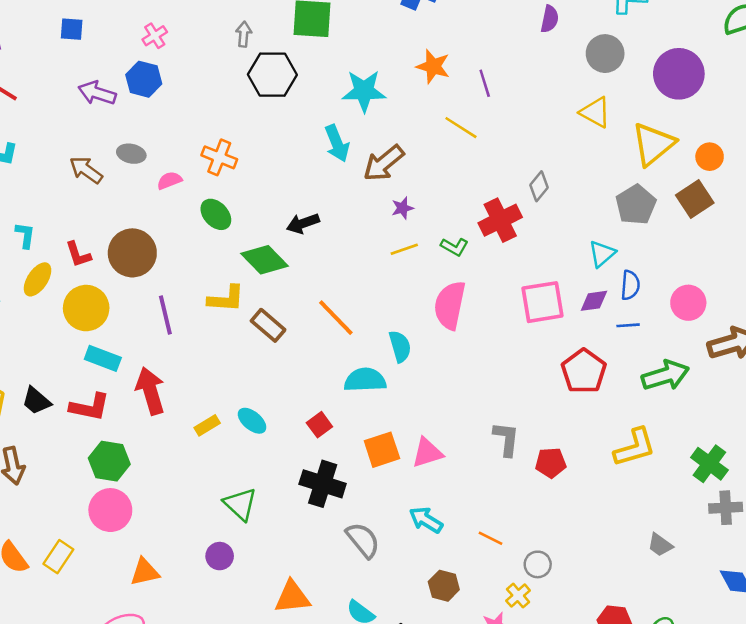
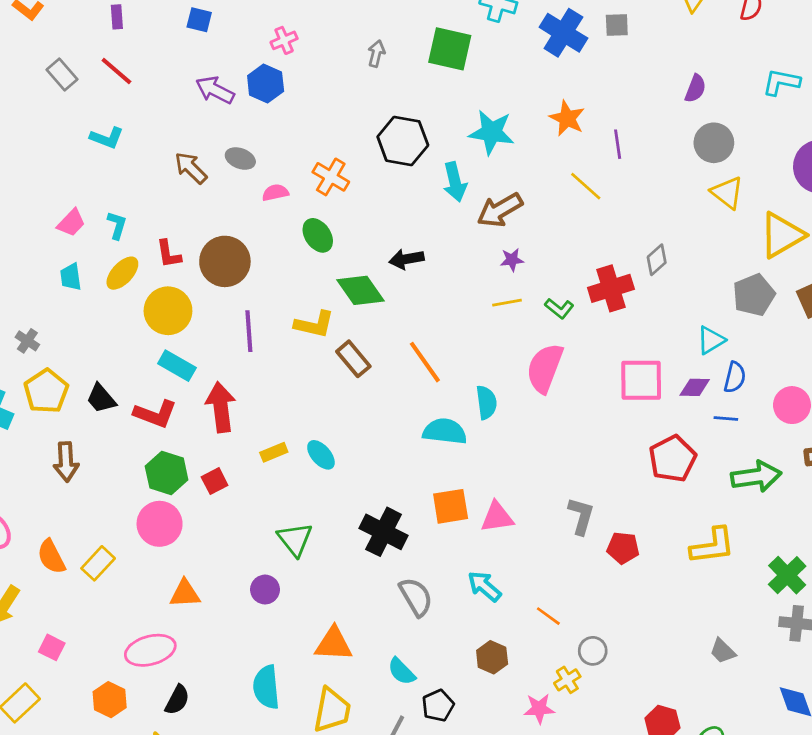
gray circle: (605, 54) -> (714, 143), moved
black hexagon: (272, 75) -> (403, 141), moved
red square: (319, 425) -> (215, 481), moved

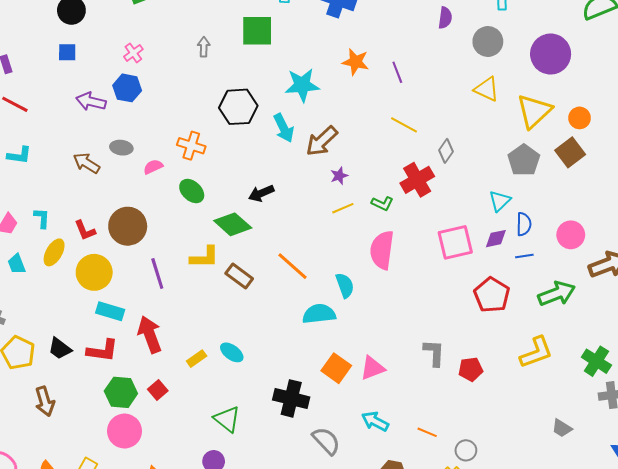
gray circle: (714, 143) -> (488, 41), moved
yellow line: (586, 186) -> (404, 125), moved
orange square: (451, 506) -> (336, 368), turned -32

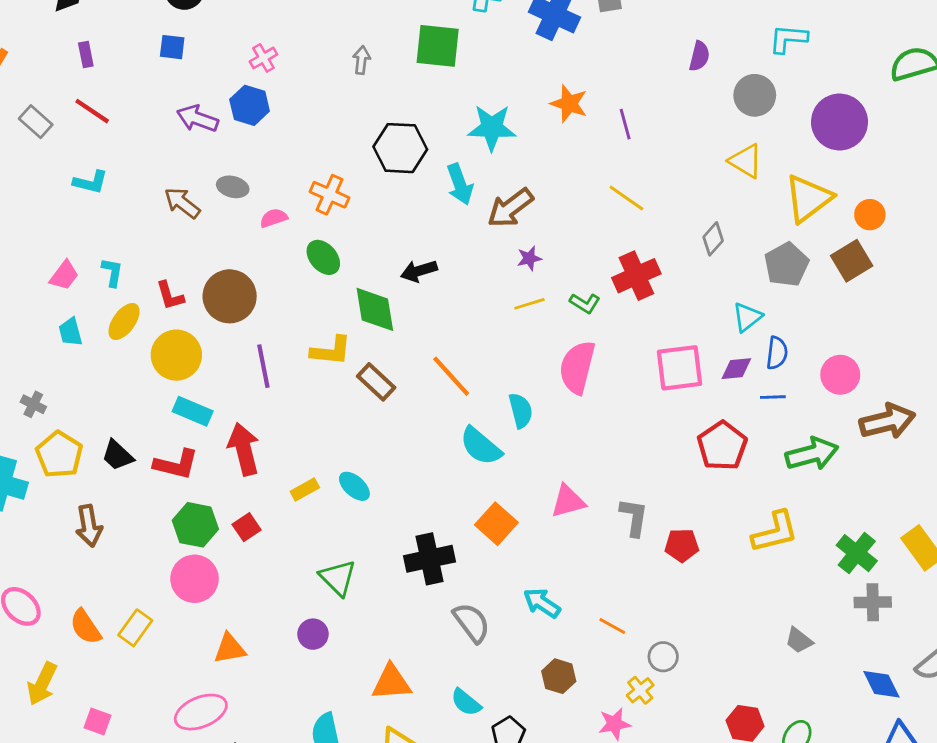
gray diamond: (446, 151) -> (713, 239), moved
green diamond: (233, 224) -> (375, 309), turned 33
cyan semicircle: (319, 314) -> (481, 446), turned -140
pink triangle: (372, 368) -> (568, 501), moved
black cross: (291, 398) -> (430, 559), turned -32

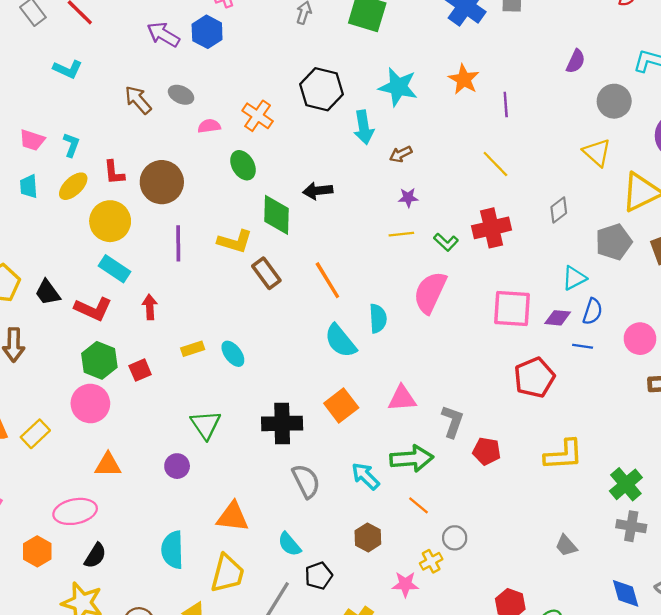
brown arrow: (510, 208) -> (401, 154), size x0.6
pink trapezoid: (64, 275) -> (32, 140), turned 60
red arrow: (244, 449) -> (150, 307), size x0.6
green arrow: (812, 454) -> (412, 459), moved

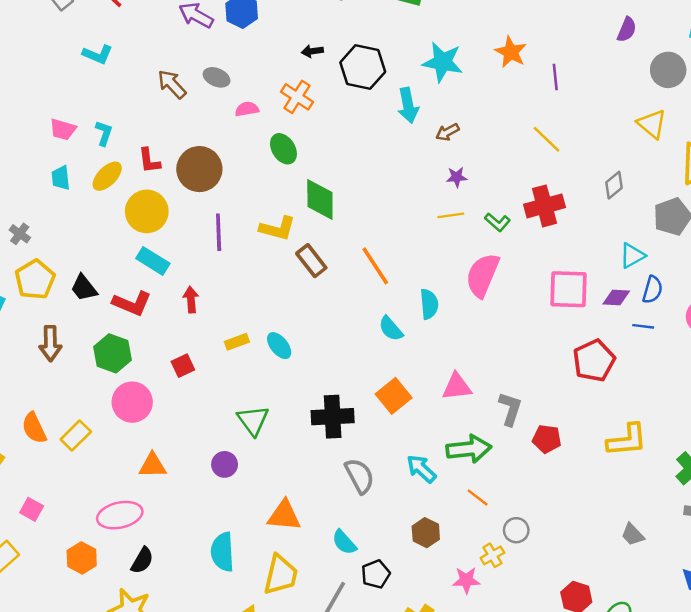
black arrow: (318, 191) -> (312, 51), moved, size x0.7
cyan semicircle: (340, 341) -> (391, 329), size x0.7
green hexagon: (99, 360) -> (113, 353), moved

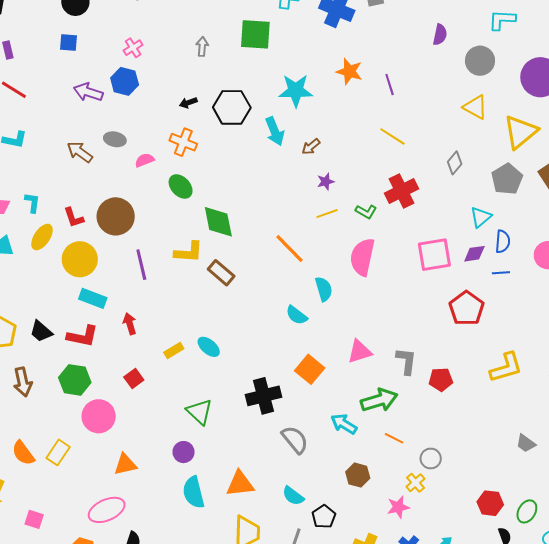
orange line: (375, 266) -> (290, 248), moved
cyan semicircle: (222, 552) -> (194, 492), moved

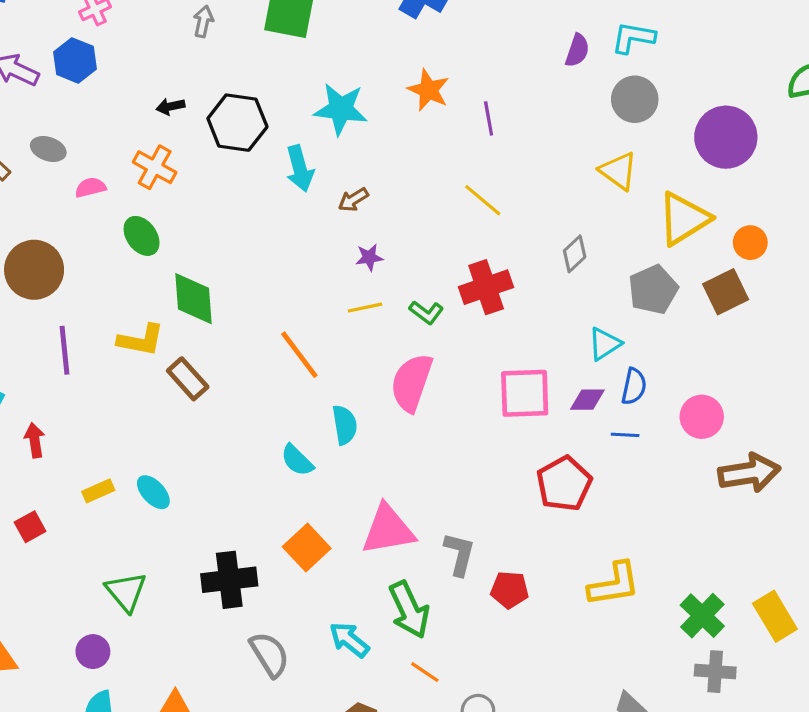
cyan L-shape: (502, 20) -> (633, 38), moved
pink triangle: (359, 352) -> (388, 530), size x1.4
green arrow: (379, 400) -> (409, 610), turned 75

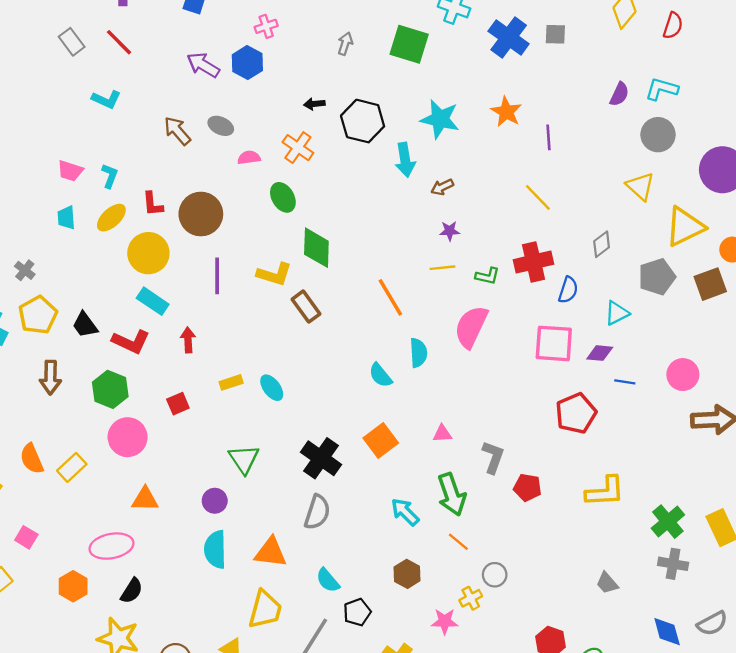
green L-shape: (426, 312) -> (487, 276), turned -30
blue semicircle: (634, 386) -> (568, 290), moved
pink triangle: (388, 530) -> (442, 434), size x0.5
black cross: (229, 580) -> (321, 458), turned 36
gray semicircle: (270, 654) -> (317, 512), moved, turned 44

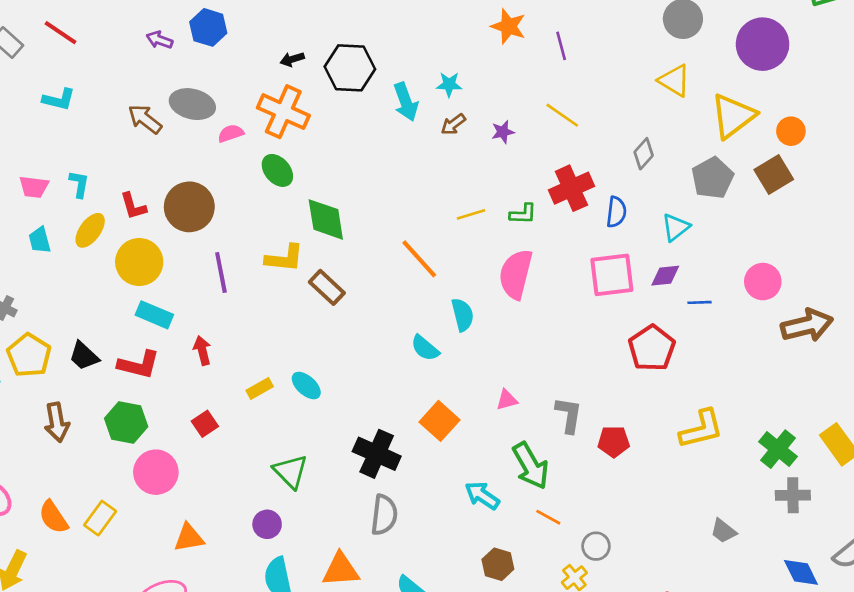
purple arrow: (203, 65) -> (159, 40), size x0.7
cyan star: (440, 119) -> (449, 84), moved, size x0.6
gray ellipse: (221, 126) -> (192, 104), size x1.5
orange cross: (298, 148) -> (283, 112), size x1.4
purple star: (450, 231) -> (503, 132), moved

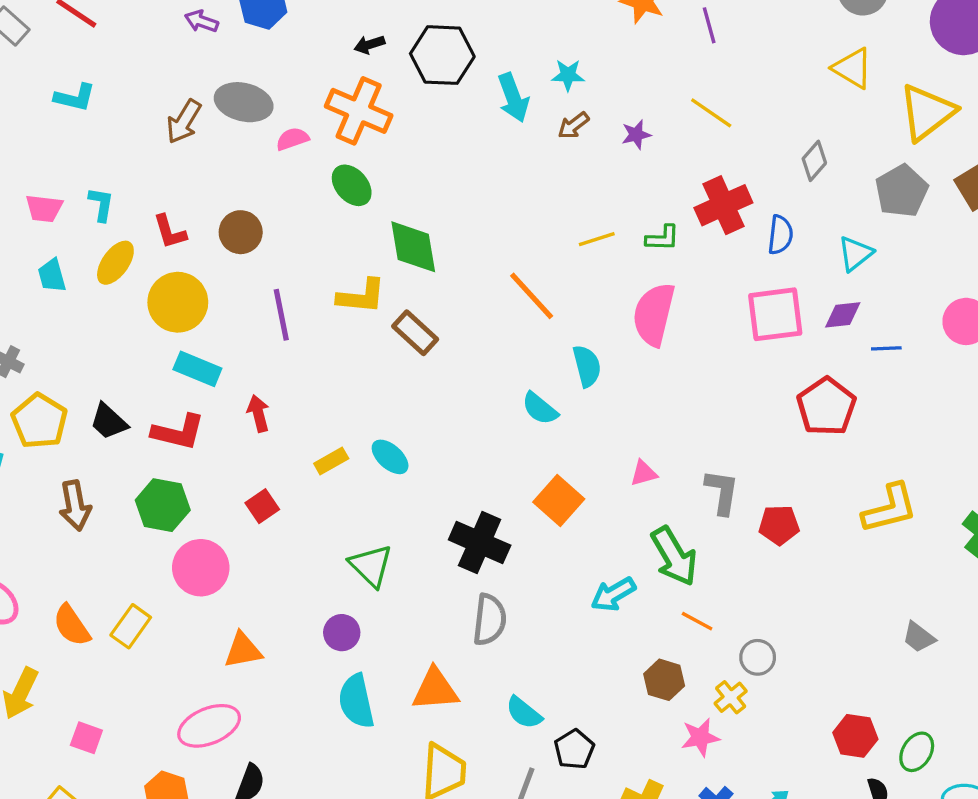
brown arrow: (145, 119) -> (184, 122), turned -96
brown circle: (189, 207) -> (241, 232), size x0.7
cyan arrow: (482, 495) -> (613, 594), turned -64
brown hexagon: (498, 564) -> (664, 680), moved

